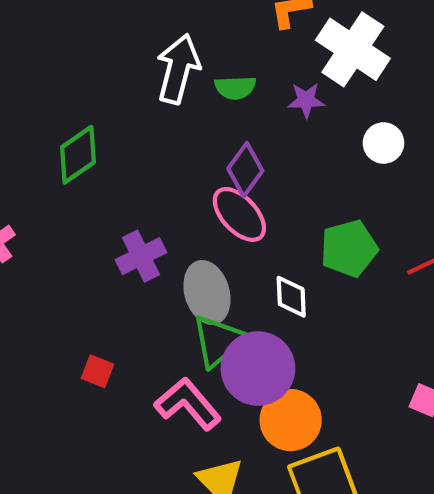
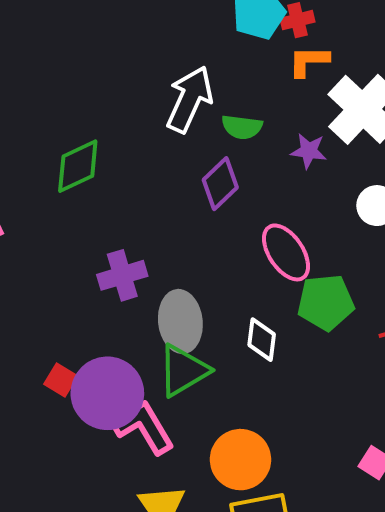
purple diamond: (245, 170) -> (220, 184), moved
pink ellipse: (239, 214) -> (286, 252), moved
purple circle: (258, 368) -> (107, 393), moved

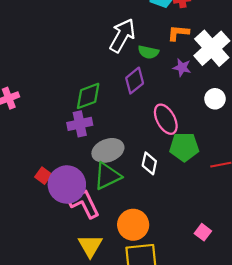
orange L-shape: (309, 61) -> (178, 33), moved
green diamond: (78, 166) -> (88, 96), moved
gray ellipse: (180, 321) -> (108, 150), turned 72

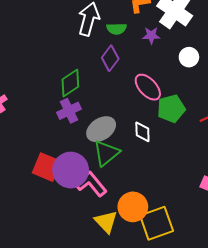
red square: (43, 176) -> (47, 167), size x1.8
orange circle: (133, 225) -> (133, 207), moved

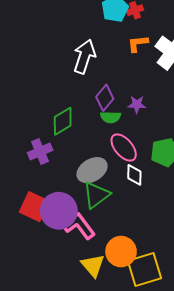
green semicircle: (117, 29) -> (111, 117), moved
purple star: (151, 35) -> (137, 104), moved
pink ellipse: (148, 87) -> (124, 148), moved
purple cross: (69, 111) -> (40, 152), moved

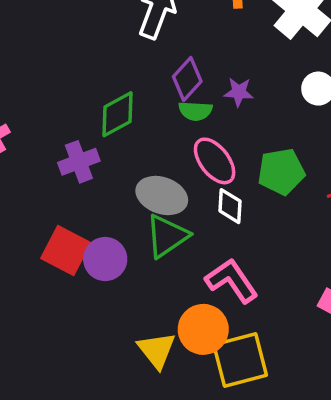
gray ellipse: (92, 170) -> (162, 195), turned 48
purple circle: (59, 211) -> (105, 259), size x0.7
pink L-shape: (79, 226) -> (232, 281), moved

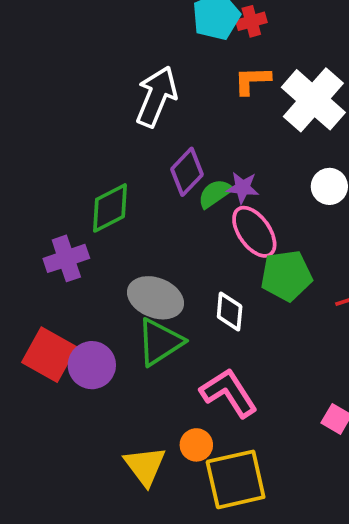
green semicircle: (195, 111) -> (215, 194), moved, turned 140
pink ellipse: (215, 161) -> (254, 232), moved
orange circle: (203, 329) -> (196, 445), size x0.6

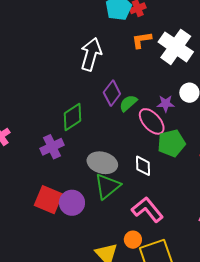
purple star: (243, 188) -> (166, 104), moved

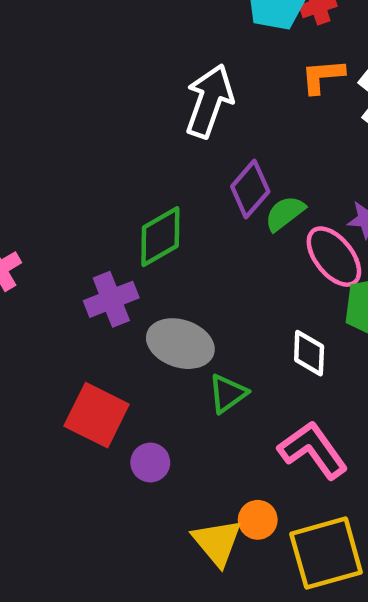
gray ellipse: (102, 163) -> (180, 344), moved
green triangle: (107, 186) -> (228, 394), size x0.7
purple circle: (72, 203) -> (150, 463), moved, size x0.7
orange circle: (133, 240) -> (258, 520), moved

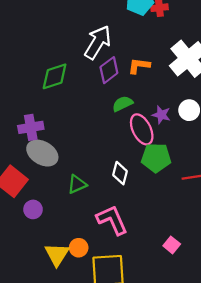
orange L-shape: (323, 76) -> (139, 66), moved
purple diamond: (250, 189) -> (109, 70), moved
green diamond: (160, 237) -> (55, 76), moved
gray ellipse: (180, 344) -> (42, 153), moved

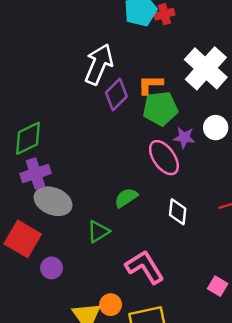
green diamond: (55, 76) -> (28, 138), moved
green semicircle: (123, 104) -> (126, 198), moved
green pentagon: (156, 158) -> (160, 108), moved
white diamond: (120, 173) -> (178, 212), moved

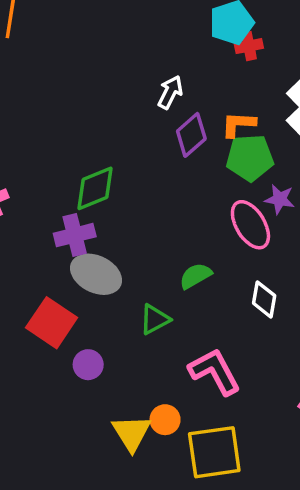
red cross: (164, 14) -> (249, 46), moved
white arrow: (99, 64) -> (170, 92), size x0.6
green diamond: (28, 138) -> (95, 188), moved

